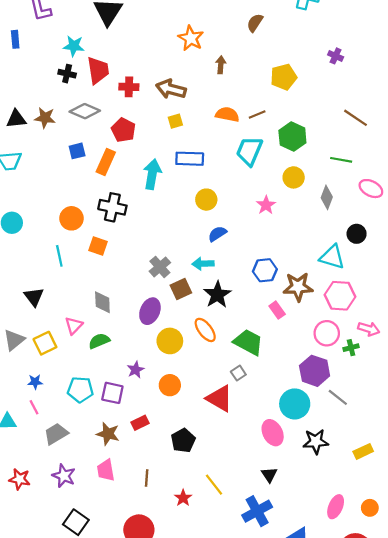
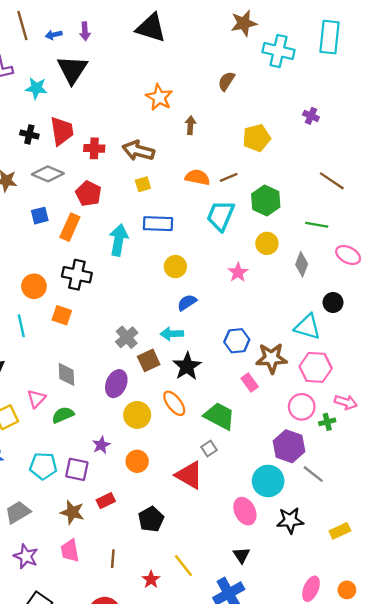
cyan star: (74, 46) -> (36, 88), moved

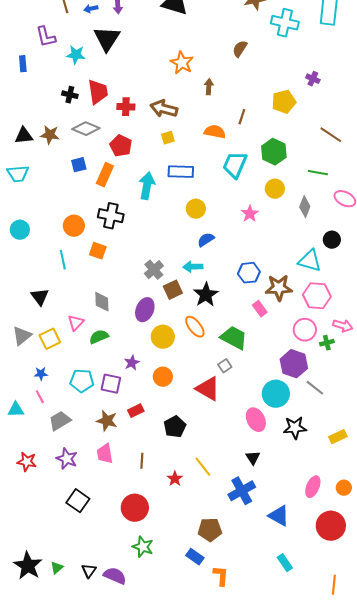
yellow pentagon: (257, 138) -> (284, 102), moved
brown line: (229, 177) -> (242, 117), moved, turned -49

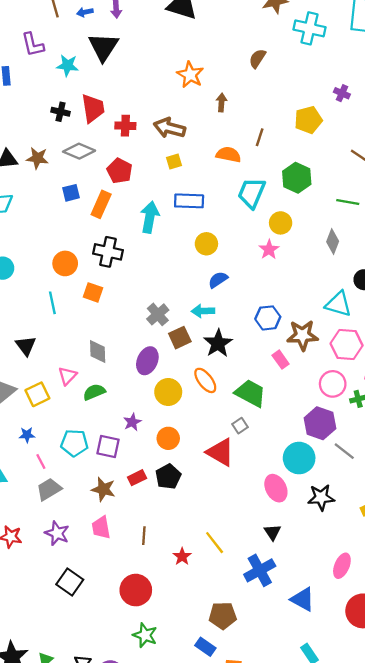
yellow circle: (275, 189) -> (281, 223), moved
pink line: (40, 397) -> (41, 461), moved
black pentagon: (175, 427) -> (168, 477), moved

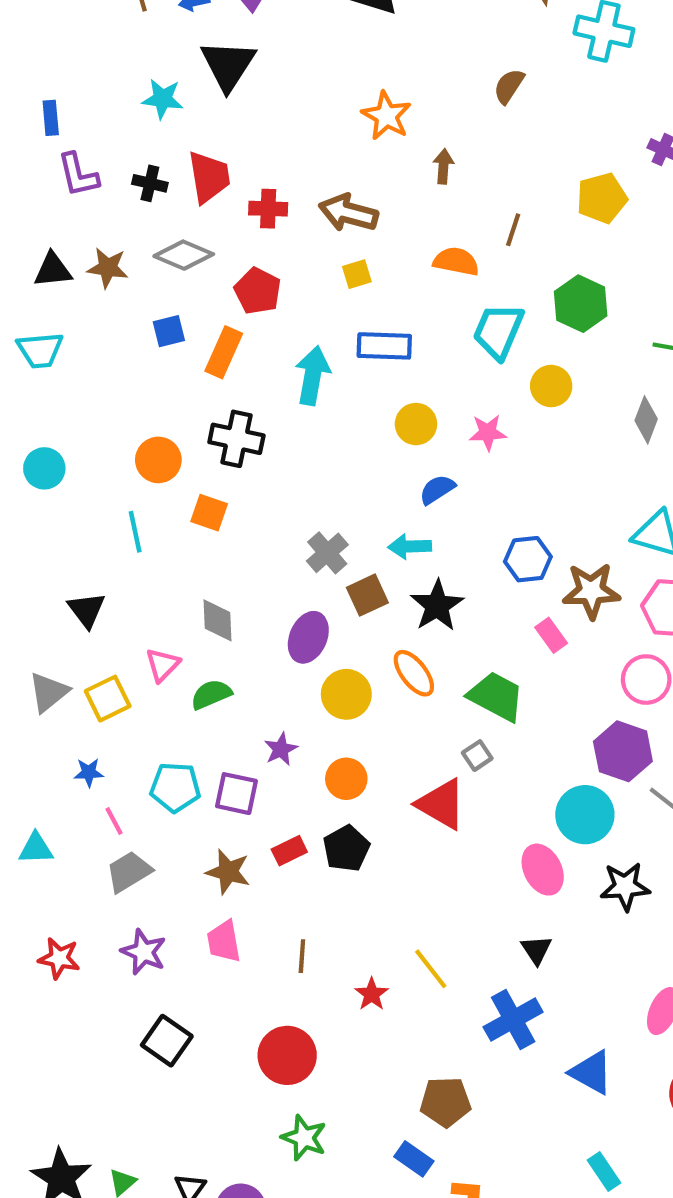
purple L-shape: (33, 45) -> (78, 175), moved
pink star: (269, 250) -> (488, 432), moved, turned 30

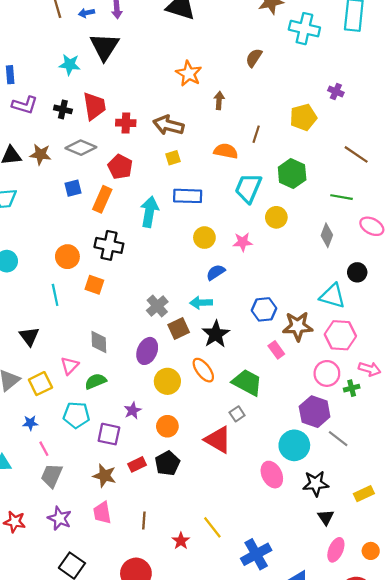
purple L-shape: (78, 175) -> (25, 105), turned -60
cyan pentagon: (175, 787) -> (76, 415), moved
gray trapezoid: (129, 872) -> (52, 476), turned -35
black triangle: (536, 950) -> (326, 517), moved

